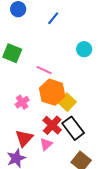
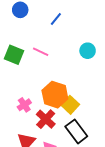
pink line: (44, 70) -> (41, 52), moved
red cross: (52, 125) -> (46, 119), moved

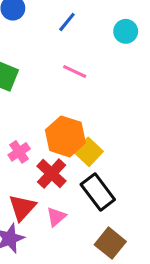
cyan circle: (88, 51) -> (126, 31), moved
pink line: (41, 52) -> (75, 72), moved

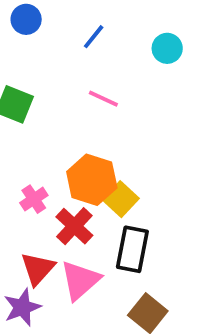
black rectangle: (98, 192) -> (132, 249), turned 48
pink triangle: (56, 217) -> (80, 280), size x1.6

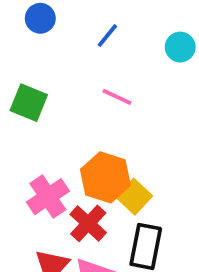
pink cross: (34, 199) -> (48, 197), size x1.5

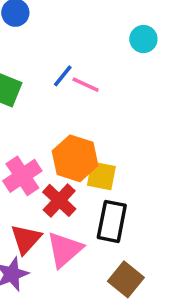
blue line: (107, 36) -> (63, 76), moved
yellow square: (134, 197) -> (101, 176), turned -32

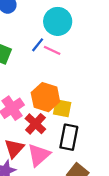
cyan circle: (143, 39) -> (58, 21), moved, size x1.6

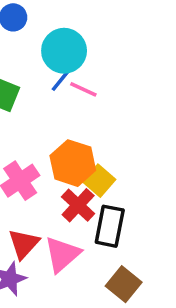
cyan circle: (58, 21) -> (64, 51), moved
yellow square: (62, 108) -> (99, 181), turned 30
red cross: (35, 124) -> (78, 205), moved

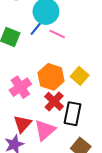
blue line: (61, 81) -> (36, 29), moved
yellow square: (99, 181) -> (80, 76), moved

